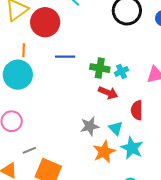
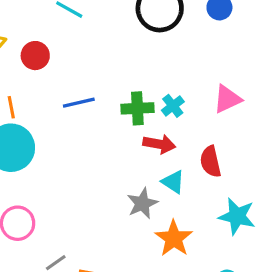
red circle: (45, 22) -> (35, 56), size x0.6
cyan triangle: (116, 128) -> (173, 182), moved
cyan star: (132, 148) -> (237, 216), moved

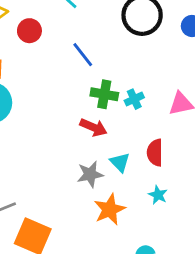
blue line: (79, 103) -> (83, 55), moved, turned 52
red arrow: (159, 144) -> (93, 127), moved
cyan star: (237, 216) -> (158, 195), moved, size x0.6

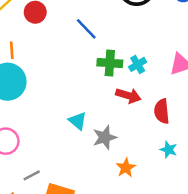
red arrow: (93, 127) -> (128, 96), moved
cyan triangle: (120, 162) -> (78, 121), moved
orange star: (110, 209) -> (126, 168), size x0.7

